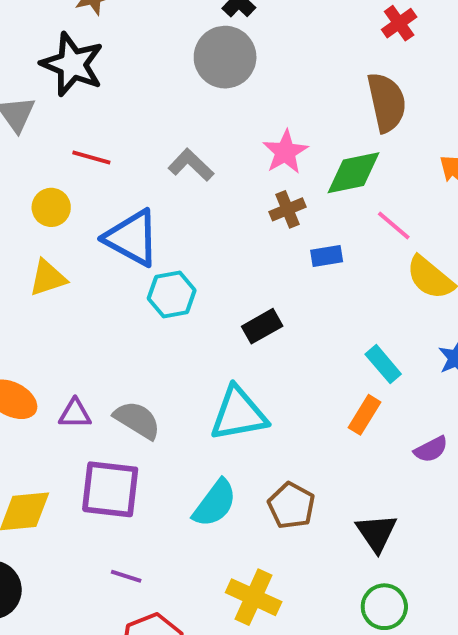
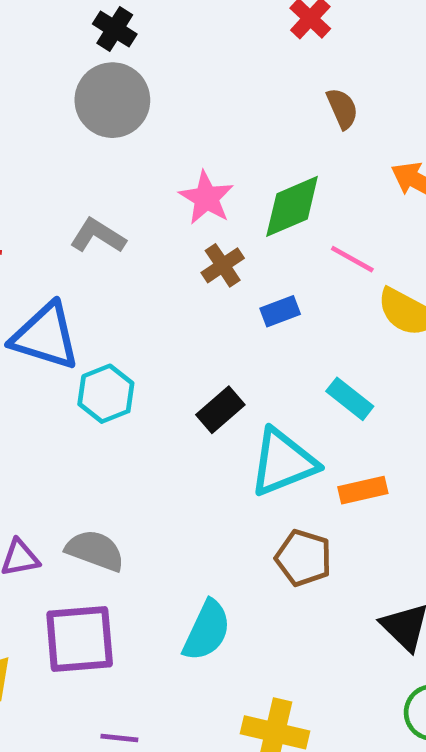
brown semicircle: (387, 102) -> (342, 108), moved, size x0.6
cyan rectangle: (383, 364) -> (350, 399), moved
cyan triangle: (239, 414) -> (283, 462), moved
orange rectangle: (365, 415) -> (363, 490), turned 57
brown pentagon: (291, 506) -> (304, 558), moved

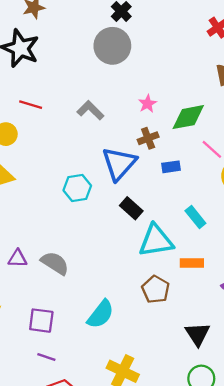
pink star: (206, 198) -> (147, 104), size x0.7
blue triangle: (45, 336) -> (119, 164), moved, turned 42
black rectangle: (220, 410) -> (131, 208), turned 70
purple square: (80, 639) -> (41, 321), moved, size x0.7

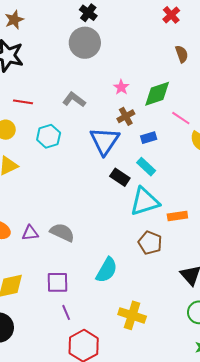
cyan hexagon: (77, 188) -> (49, 136), moved
cyan rectangle: (195, 217) -> (146, 167), moved
purple line: (46, 357) -> (66, 312), turned 56

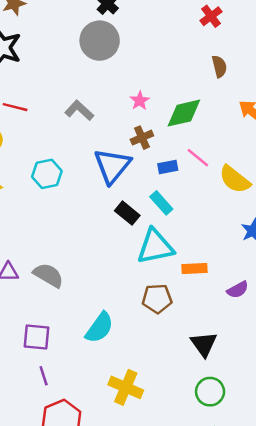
pink line: (181, 118) -> (198, 158), moved
cyan hexagon: (49, 136) -> (47, 174), moved
brown pentagon: (150, 243) -> (157, 299), turned -30

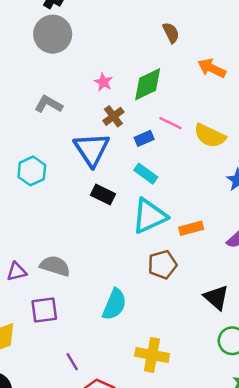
black rectangle: (127, 213) -> (103, 194), moved
purple square: (36, 337) -> (44, 310), moved

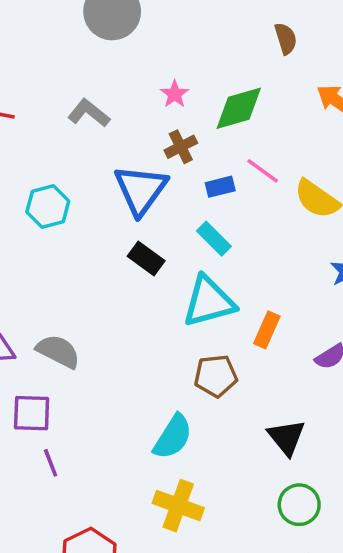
orange rectangle: (191, 228) -> (267, 330), turned -60
cyan semicircle: (114, 304) -> (173, 437), moved
purple line: (72, 362) -> (51, 463), moved

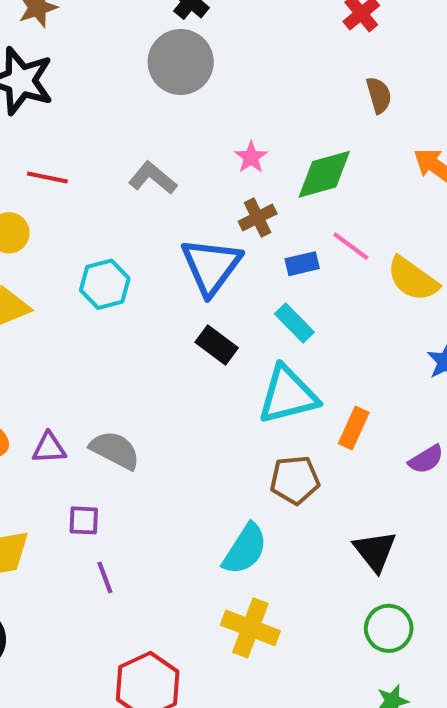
purple square: (32, 413) -> (84, 520), size x0.7

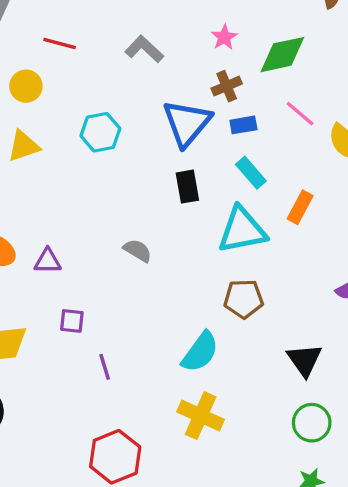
blue rectangle: (302, 264) -> (243, 125), moved
black rectangle: (217, 345) -> (187, 187), turned 40
orange rectangle: (354, 428) -> (300, 207), moved
gray semicircle: (115, 450) -> (138, 251), moved, size x0.7
purple line: (105, 577) -> (105, 367), moved

